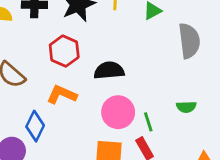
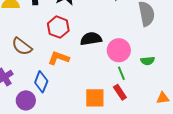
pink circle: (118, 112) -> (119, 50), moved

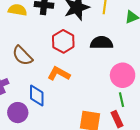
black semicircle: (91, 39) -> (102, 43), moved
blue diamond: (41, 82) -> (37, 96), turned -30

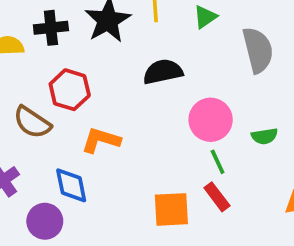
red hexagon: (63, 41) -> (70, 90), moved

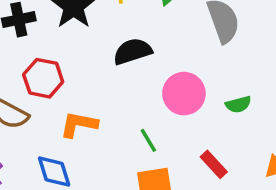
green line: (218, 162) -> (148, 140), moved
red rectangle: (217, 197) -> (214, 164), moved

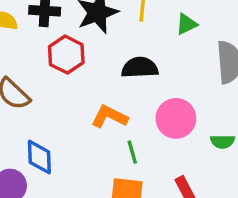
red hexagon: (43, 78) -> (66, 55), moved
orange L-shape: (79, 124) -> (109, 117), moved

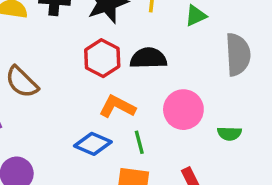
red hexagon: (66, 55) -> (102, 58), moved
blue diamond: (39, 157) -> (93, 144), moved, turned -66

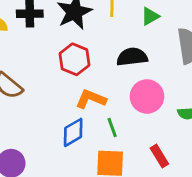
black semicircle: (148, 58) -> (132, 57), moved
blue diamond: (93, 144) -> (73, 132), turned -48

